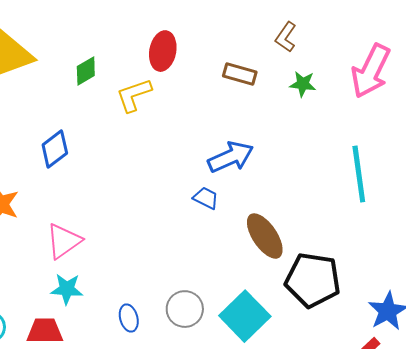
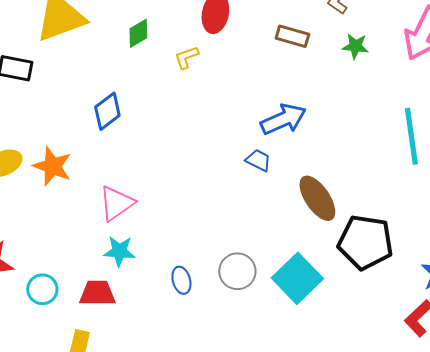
yellow L-shape: (134, 95) -> (186, 57), size x0.7

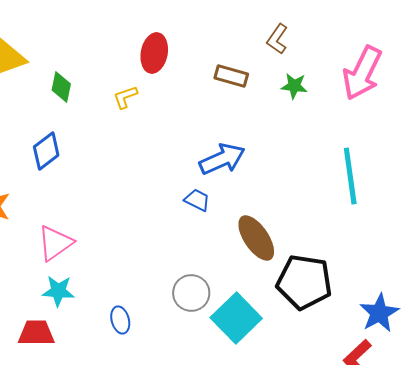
green diamond: (138, 33) -> (61, 87), moved, turned -48
gray circle: (237, 271) -> (191, 293), moved

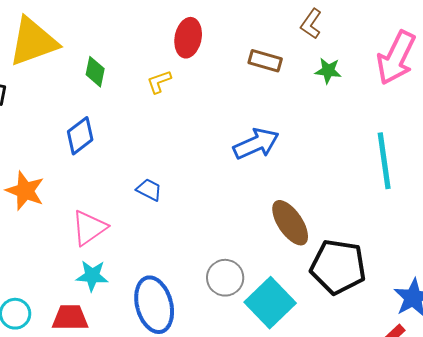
blue trapezoid: (197, 200) -> (149, 190), moved
blue ellipse: (120, 320) -> (154, 305), size x2.0

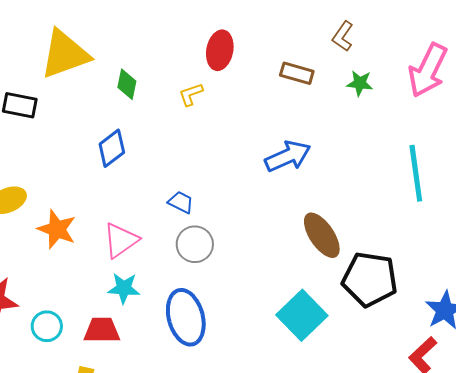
orange star: (25, 191) -> (57, 229), moved
gray circle: (225, 278) -> (195, 244), moved

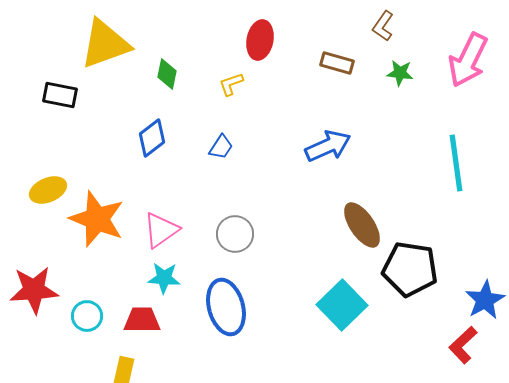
blue trapezoid: (181, 202) -> (221, 147), moved, turned 96
orange star: (57, 229) -> (97, 219), size x1.4

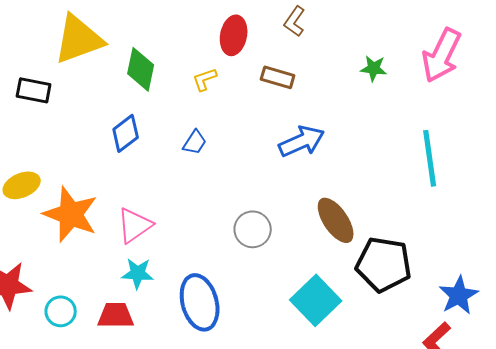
brown L-shape: (383, 26) -> (295, 21), moved
brown rectangle: (337, 63) -> (278, 77), moved
green diamond: (167, 74) -> (141, 69), size x1.4
gray circle: (235, 234) -> (253, 229), moved

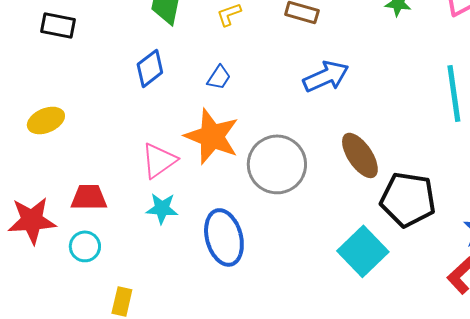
orange star: (71, 214) -> (212, 136), moved
gray circle: (253, 229) -> (277, 164), size x1.6
cyan square: (316, 300) -> (363, 251), moved
red trapezoid: (116, 315) -> (89, 197), moved

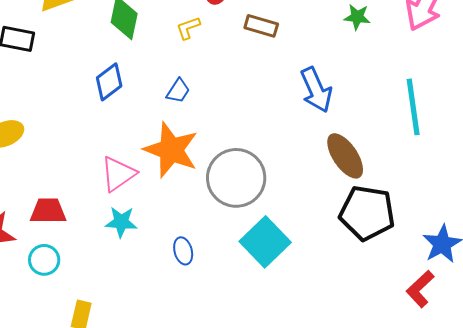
blue arrow: (326, 76) -> (316, 90), moved, turned 90
brown ellipse: (360, 155) -> (345, 156), moved
blue ellipse: (224, 237) -> (183, 251), size x0.5
cyan square: (363, 251) -> (265, 242), moved

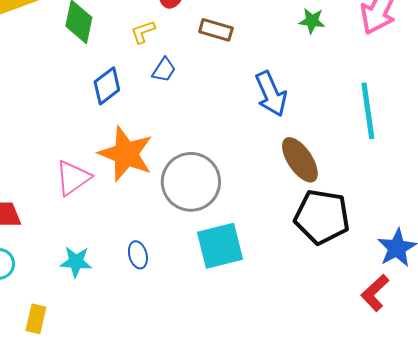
blue diamond: (109, 82) -> (107, 86), moved
blue trapezoid: (178, 91) -> (164, 70), moved
cyan star: (121, 222) -> (76, 262), moved
cyan square: (265, 242) -> (220, 246), turned 30

